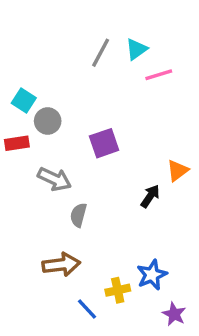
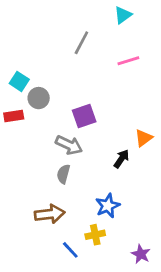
cyan triangle: (136, 49) -> (123, 15), moved
gray arrow: (54, 179) -> (69, 145), moved
blue star: (152, 275) -> (108, 206), moved

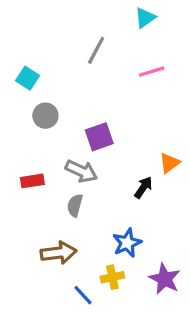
cyan square: (19, 81) -> (27, 78), moved
red rectangle: (14, 116) -> (32, 181), moved
purple star: (141, 254) -> (165, 279), moved, size x1.4

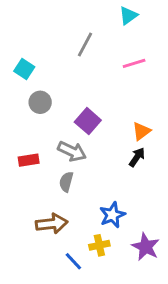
purple square: (99, 137) -> (88, 121), turned -30
orange triangle: (170, 163) -> (141, 131), moved
black arrow: (143, 187) -> (137, 157), moved

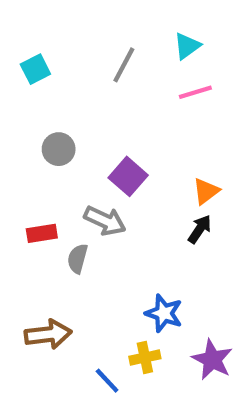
cyan triangle: (128, 16) -> (187, 46), moved
cyan square: (24, 69) -> (35, 69), moved, turned 30
gray semicircle: (66, 182) -> (78, 259), moved
blue star: (112, 215) -> (164, 313), turned -30
brown arrow: (52, 224) -> (48, 334), moved

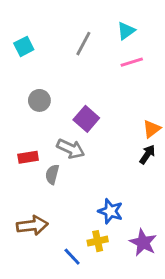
orange triangle: (206, 191) -> (152, 129), moved
black arrow: (200, 229) -> (147, 154), moved

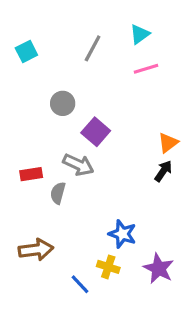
gray circle: (39, 100) -> (63, 103), moved
yellow cross: (98, 241) -> (108, 267), turned 30

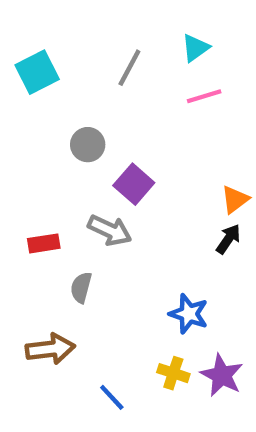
cyan square: (26, 51) -> (37, 72), size x1.4
gray semicircle: (58, 193) -> (81, 287), moved
blue star: (122, 234) -> (189, 314), moved
yellow cross: (108, 267) -> (173, 373), moved

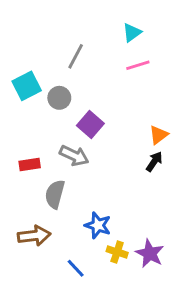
gray line: (129, 68) -> (76, 56), moved
cyan square: (37, 72) -> (27, 86), moved
gray semicircle: (81, 287) -> (55, 194), size x1.4
blue star: (189, 314) -> (98, 225), moved

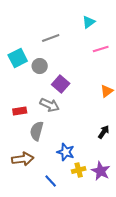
gray line: (76, 56) -> (51, 38), turned 42
pink line: (138, 65) -> (101, 49), moved
black arrow: (154, 162) -> (104, 132), moved
yellow cross: (117, 252) -> (79, 170), turned -32

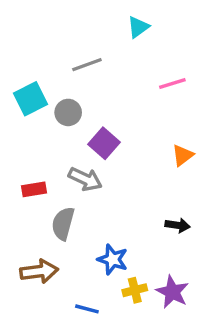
cyan triangle: (89, 22) -> (138, 27), moved
black arrow: (104, 132) -> (178, 225), turned 64
blue line: (51, 181) -> (87, 309), turned -32

